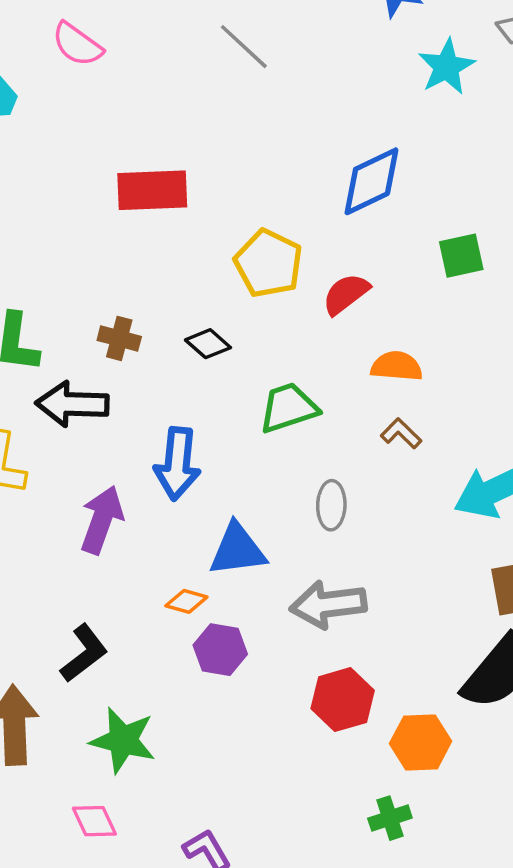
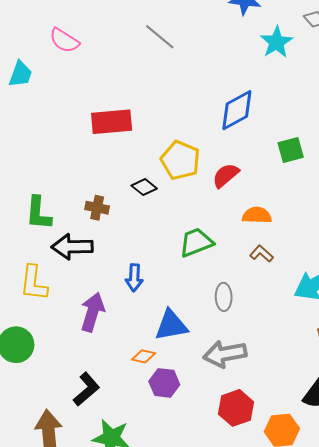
black diamond: (208, 344) -> (144, 187), moved
blue arrow: (177, 464) -> (134, 278), size x0.7

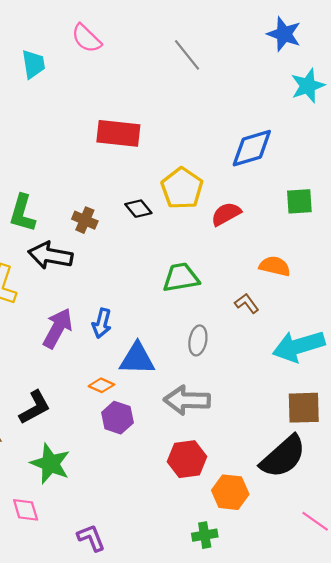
cyan trapezoid: (20, 74) -> (33, 64), turned -40
orange semicircle: (257, 215) -> (275, 266), moved
blue arrow: (134, 278) -> (102, 323), moved

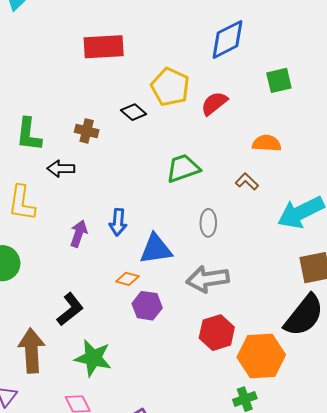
black arrow: (50, 256) -> (61, 169), size x0.7
purple arrow: (58, 328) -> (79, 234), size x0.7
orange hexagon: (230, 492) -> (261, 356), size x1.4

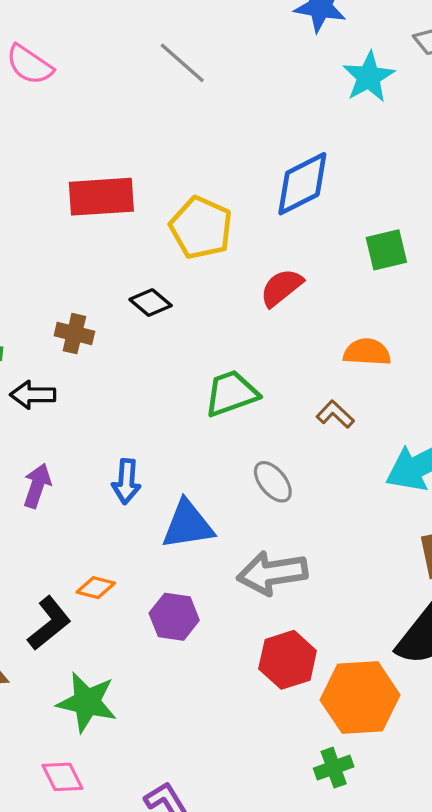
yellow pentagon: (170, 87) -> (201, 228), moved
gray ellipse: (208, 223) -> (273, 482), turned -40
purple arrow: (79, 234) -> (37, 486), moved
orange diamond: (127, 279) -> (96, 588), moved

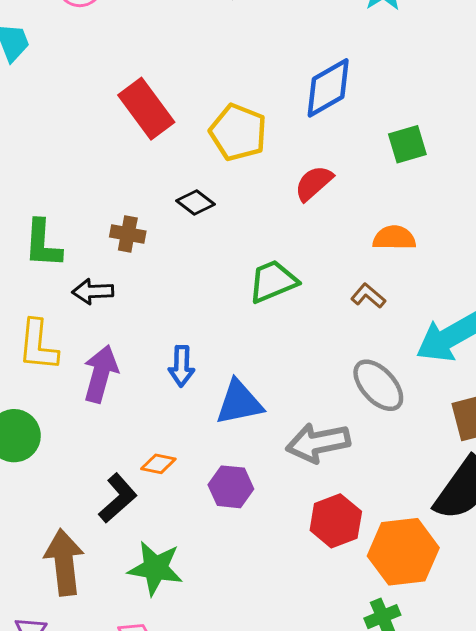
red rectangle: (101, 197) -> (146, 109), turned 60
gray ellipse: (273, 482) -> (378, 385), moved, size x1.4
purple arrow: (37, 486) -> (101, 374), size x1.4

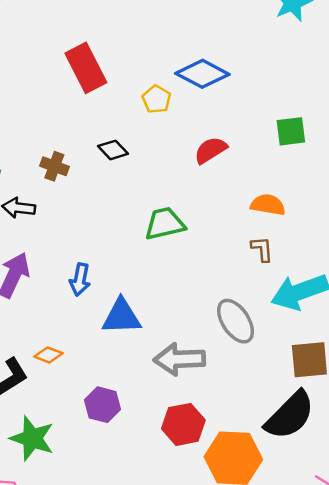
blue diamond: (328, 88) -> (202, 74), moved, turned 48
yellow pentagon: (238, 132) -> (157, 99), size x0.6
brown L-shape: (368, 296) -> (262, 249), moved, turned 36
purple hexagon: (231, 487) -> (103, 405), moved

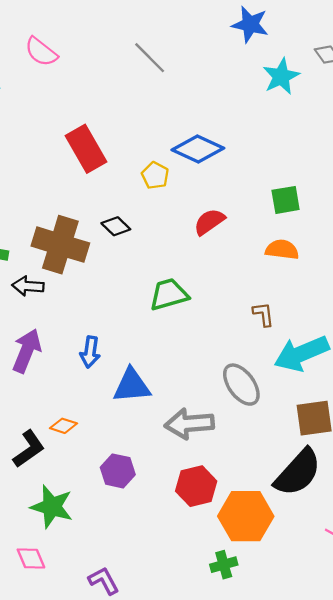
brown cross: (54, 166) -> (60, 245), size x2.0
orange semicircle: (268, 205) -> (282, 250), moved

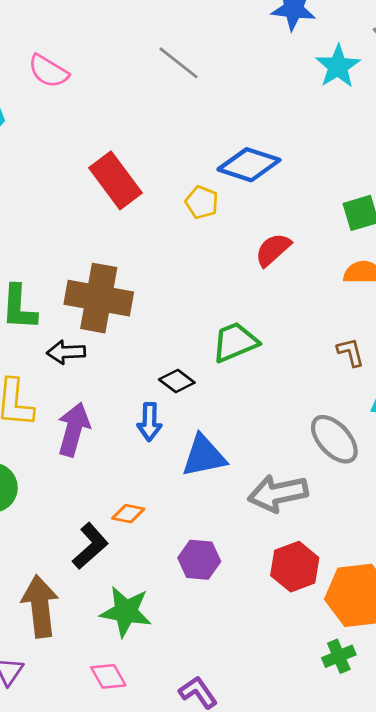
black diamond: (116, 226) -> (177, 381), moved

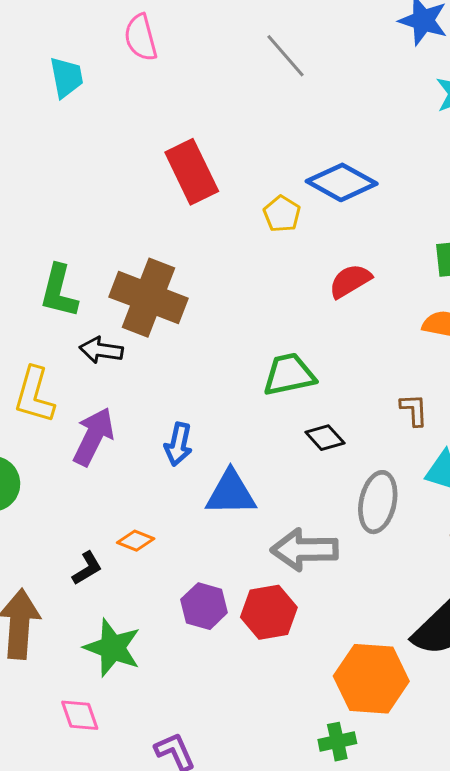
pink semicircle: (48, 71) -> (141, 38), turned 33
black diamond: (177, 381) -> (325, 438), moved
gray ellipse: (334, 439) -> (378, 502), turned 44
black L-shape: (90, 546) -> (87, 568), size x0.7
red hexagon: (295, 567) -> (269, 612), moved

